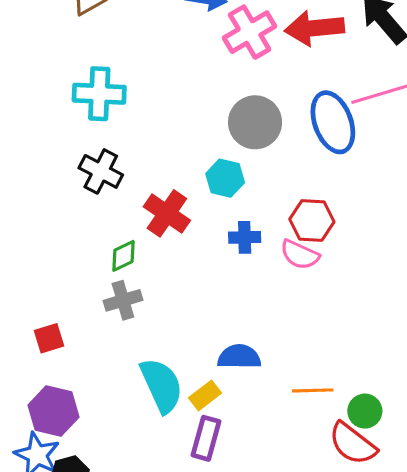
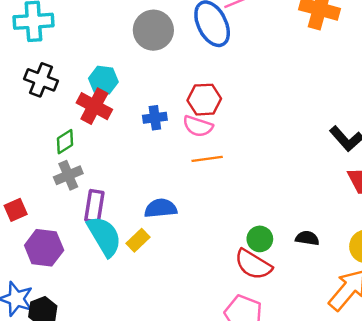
cyan hexagon: (225, 178) -> (103, 80), moved
orange line: (313, 390) -> (207, 159), moved
purple hexagon: (53, 411) -> (44, 248), moved
purple rectangle: (206, 438) -> (94, 206), moved

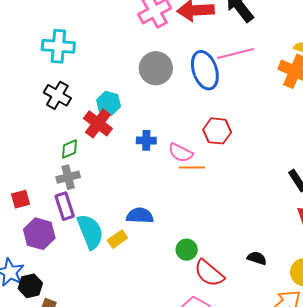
red hexagon: (204, 100) -> (217, 131), moved
orange line: (207, 159) -> (192, 167), moved
purple rectangle: (94, 206) -> (65, 206), moved, turned -36
green circle: (260, 239) -> (187, 250), moved

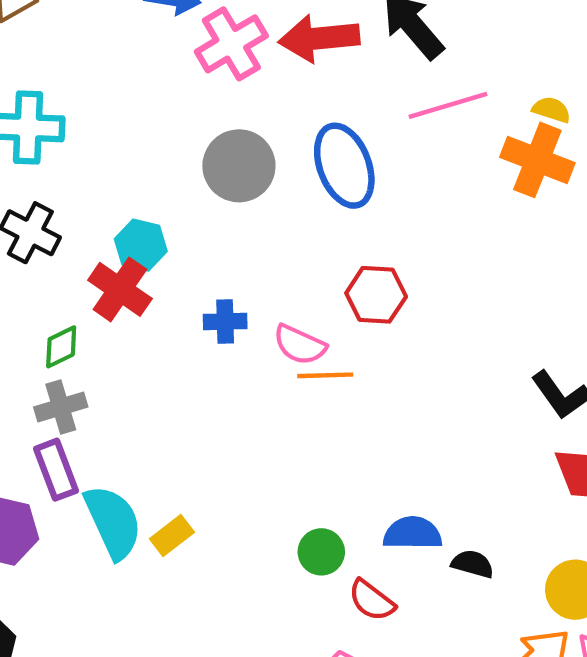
pink line: (236, 54) -> (448, 105), moved
blue semicircle: (140, 216) -> (413, 533), moved
red semicircle: (209, 273) -> (372, 600), size x0.7

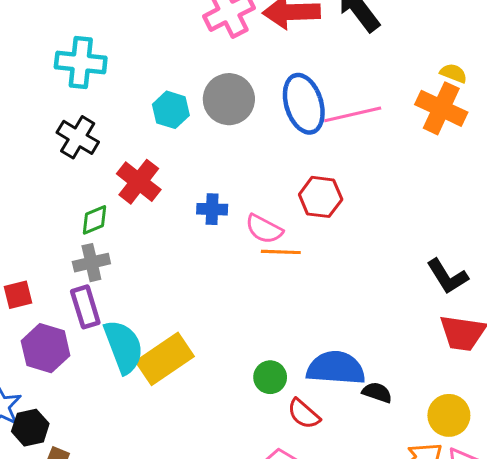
pink line: (448, 105) -> (353, 114), moved
cyan hexagon: (141, 245) -> (171, 110), moved
blue semicircle: (413, 533) -> (336, 368), size x1.4
yellow rectangle: (172, 535) -> (165, 359), size x1.8

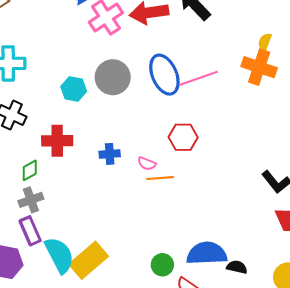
yellow semicircle: (453, 73) -> (265, 42), turned -84
red cross: (139, 182) -> (57, 141), turned -32
pink semicircle: (264, 229) -> (147, 164), size x0.7

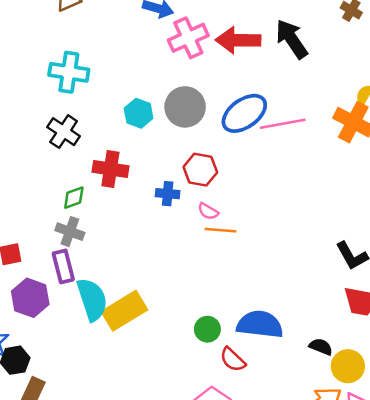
blue ellipse: (164, 75) -> (244, 113), turned 69
red hexagon: (183, 137) -> (200, 170), moved
gray cross: (31, 200) -> (70, 232), turned 30
black semicircle: (237, 267) -> (321, 347), moved

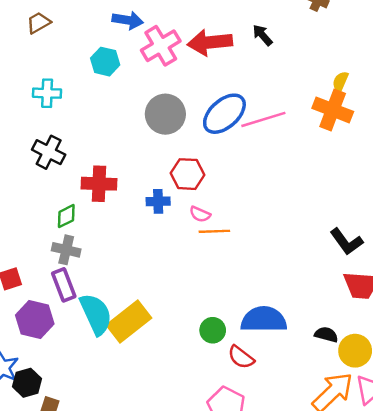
black arrow: (292, 39) -> (262, 35), size x0.6
cyan cross: (69, 72) -> (47, 93), size x0.7
cyan hexagon: (139, 113) -> (105, 62), moved

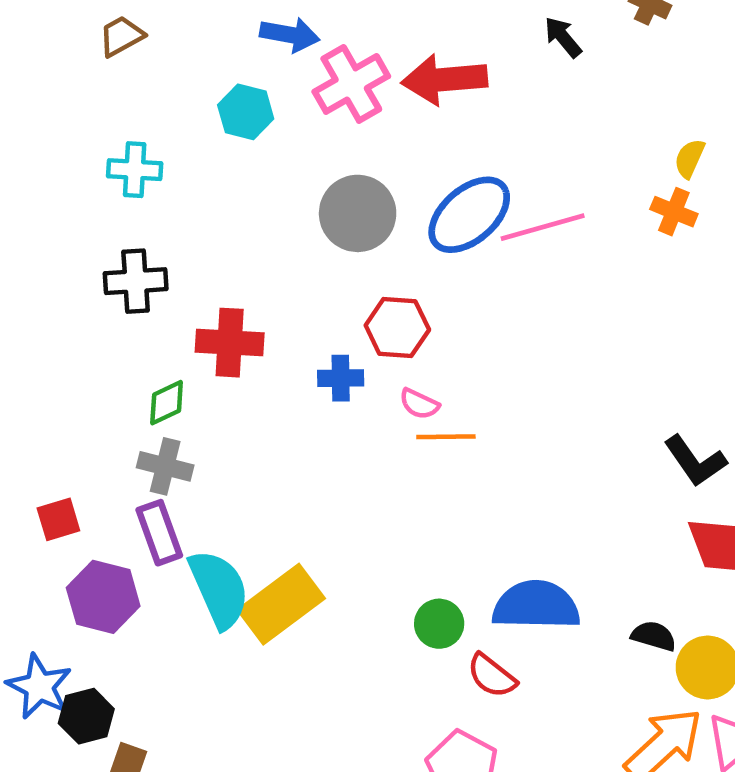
black arrow: (262, 35) -> (563, 37), moved
orange cross: (333, 110) -> (674, 212), size x0.6
black cross: (49, 152) -> (136, 281), turned -32

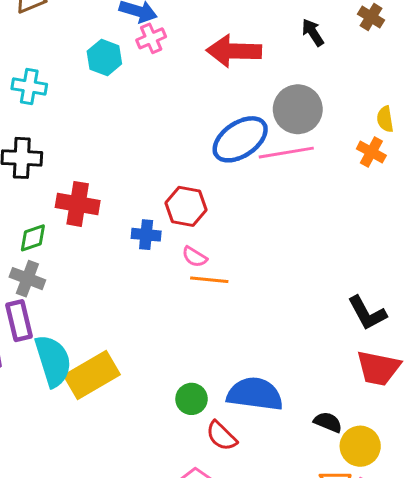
pink cross: (351, 84) -> (151, 38), moved, size x0.6
yellow semicircle: (690, 158) -> (385, 119), turned -40
gray circle: (358, 213) -> (298, 109), moved

